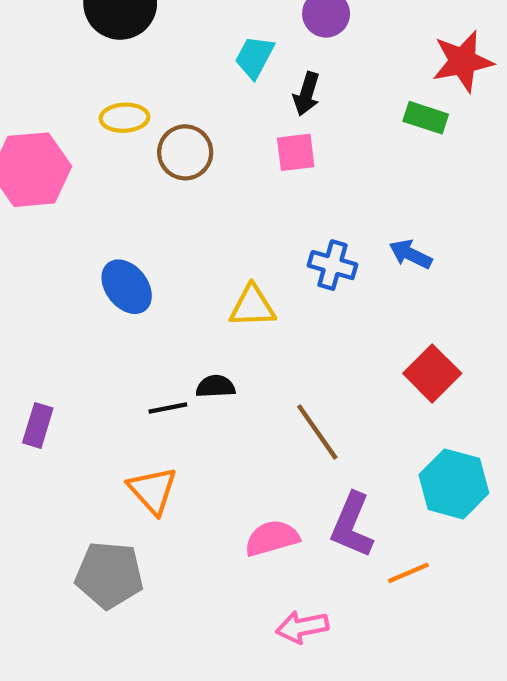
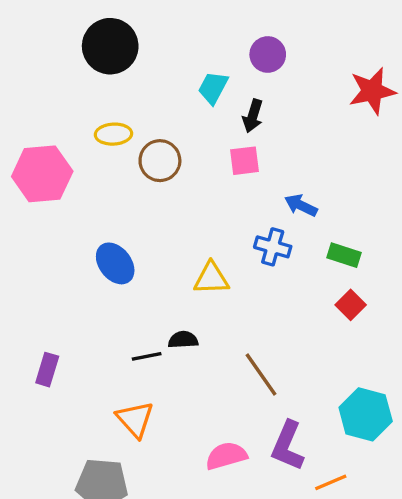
green rectangle: (426, 118) -> (344, 255), moved
blue arrow: (411, 254) -> (301, 205), moved
red square: (432, 373) -> (351, 305), moved, size x0.7

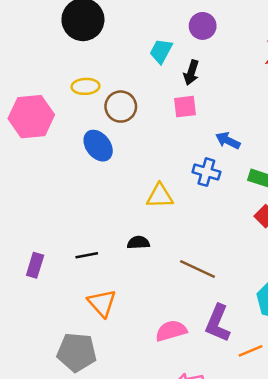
blue ellipse: (115, 263) -> (98, 146), moved
black line: (147, 356) -> (87, 255), moved
brown line: (261, 375) -> (198, 269), turned -30

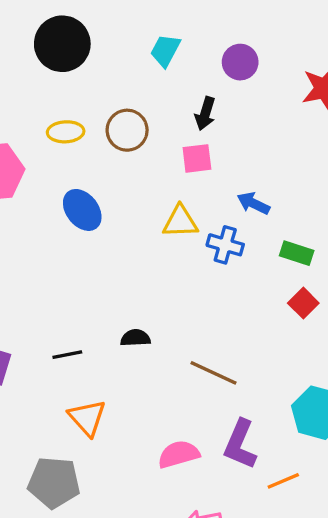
purple circle: (203, 26) -> (240, 62), moved
cyan trapezoid: (161, 51) -> (165, 50), moved
brown circle: (121, 107) -> (127, 130), moved
yellow triangle: (160, 196) -> (180, 222), moved

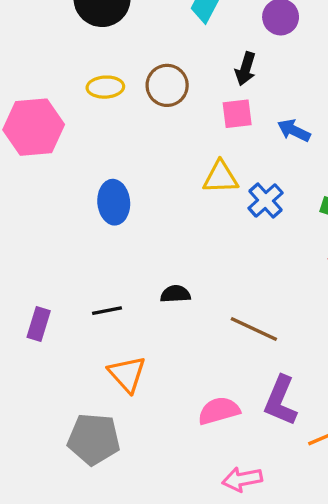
blue arrow: (253, 203) -> (294, 130), moved
blue ellipse: (82, 210) -> (114, 202), moved, turned 33
blue cross: (225, 245) -> (266, 201), turned 32

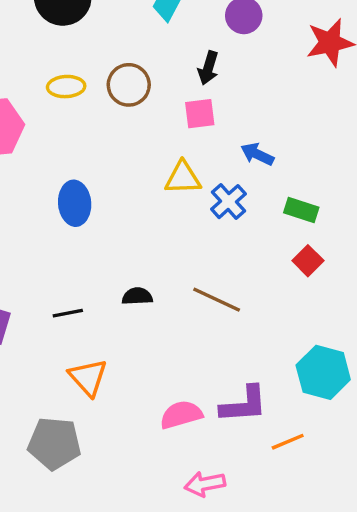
blue arrow: (294, 130) -> (257, 154), moved
brown line: (254, 329) -> (217, 300), moved
purple L-shape: (281, 401) -> (244, 404), turned -117

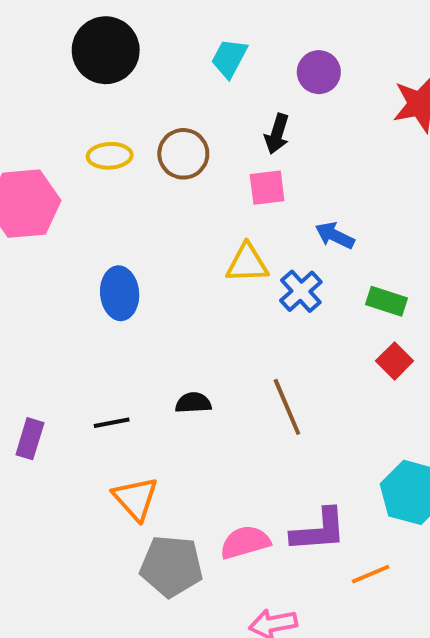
brown line: (217, 300) -> (287, 407), turned 42
gray pentagon: (54, 443) -> (171, 566), moved

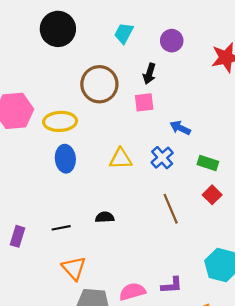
brown circle: (183, 154) -> (99, 84), size x1.4
yellow ellipse: (110, 156) -> (60, 121), moved, size x1.4
yellow triangle: (247, 263) -> (121, 159), moved
brown line: (287, 407) -> (171, 209), moved
purple L-shape: (319, 530) -> (172, 285), size x0.7

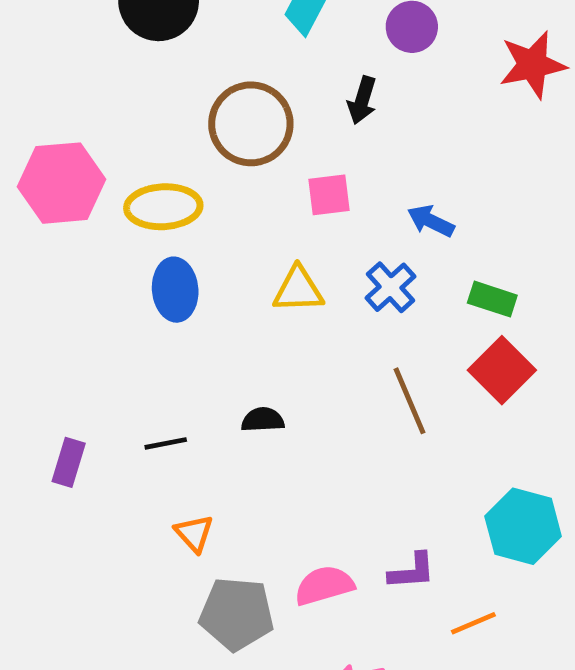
pink square: (144, 102) -> (329, 195), moved
red square: (212, 195) -> (502, 370), size x1.5
orange triangle: (74, 268) -> (194, 533), size x0.7

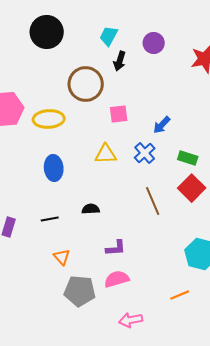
black arrow: (362, 100) -> (120, 61), moved
blue arrow: (431, 221) -> (162, 125), turned -72
blue ellipse: (175, 290) -> (54, 168), moved
purple L-shape: (412, 571) -> (116, 248), moved

